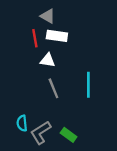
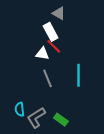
gray triangle: (48, 16) -> (59, 13), moved
white rectangle: (57, 36) -> (51, 32), turned 54
red line: (35, 38) -> (54, 46), moved, turned -35

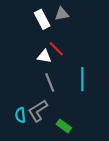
gray triangle: (59, 13) -> (62, 14), turned -40
white rectangle: (51, 32) -> (42, 19), moved
gray L-shape: (36, 118) -> (38, 111), moved

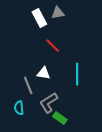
white triangle: (44, 56) -> (43, 73), moved
gray line: (50, 82) -> (28, 85), moved
gray L-shape: (38, 111) -> (49, 103), moved

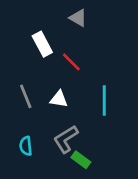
gray triangle: (58, 13) -> (78, 18), turned 40
white rectangle: (39, 18) -> (42, 44), moved
gray line: (28, 85) -> (26, 96), moved

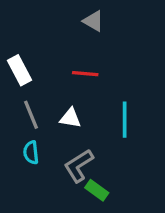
white rectangle: (42, 44) -> (20, 70), moved
red line: (71, 62) -> (85, 74), turned -40
cyan semicircle: (26, 146) -> (31, 152), moved

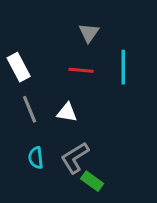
gray triangle: (93, 21) -> (89, 33), moved, turned 35
cyan line: (125, 120) -> (123, 67), moved
cyan semicircle: (31, 152) -> (36, 158), moved

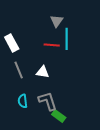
cyan line: (123, 67) -> (67, 39), moved
gray L-shape: (75, 158) -> (48, 101), turned 105

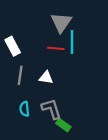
gray triangle: (57, 21) -> (61, 22), size x1.5
gray line: (19, 70) -> (20, 75), turned 30

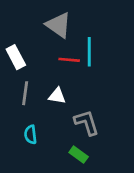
gray triangle: (61, 22) -> (59, 25), moved, turned -30
gray L-shape: (51, 109) -> (87, 123), moved

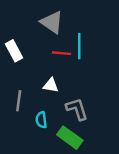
gray line: (25, 93) -> (19, 101), moved
cyan semicircle: (30, 135) -> (41, 120), moved
green rectangle: (79, 155) -> (70, 138), size x1.5

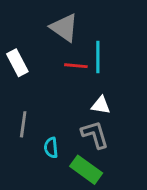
white triangle: (51, 85) -> (101, 105), moved

